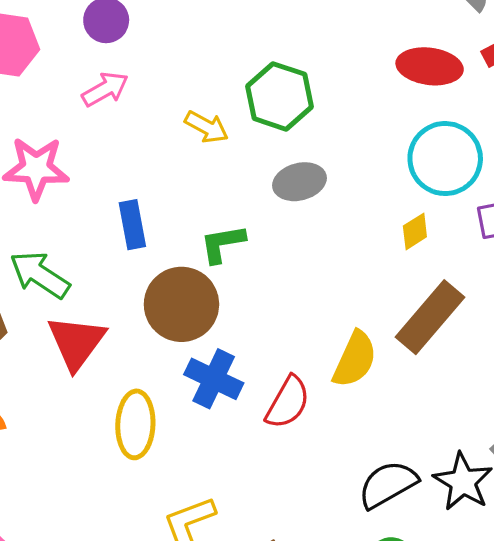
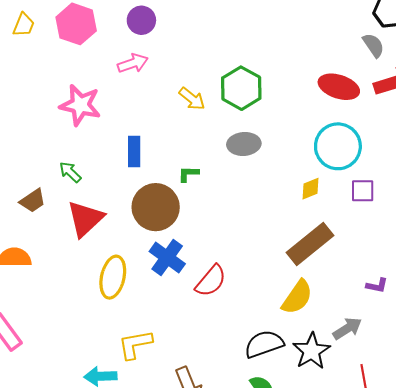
green L-shape: (222, 244) -> (188, 174), size x0.7
green arrow: (40, 275) -> (70, 172), size x0.6
yellow semicircle: (355, 359) -> (297, 297), moved

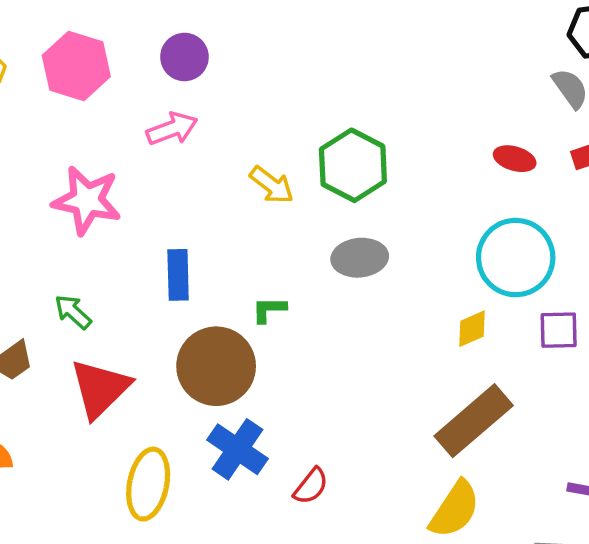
red ellipse: (339, 87) -> (515, 159), size x0.6
red semicircle: (211, 281) -> (311, 486), size x0.7

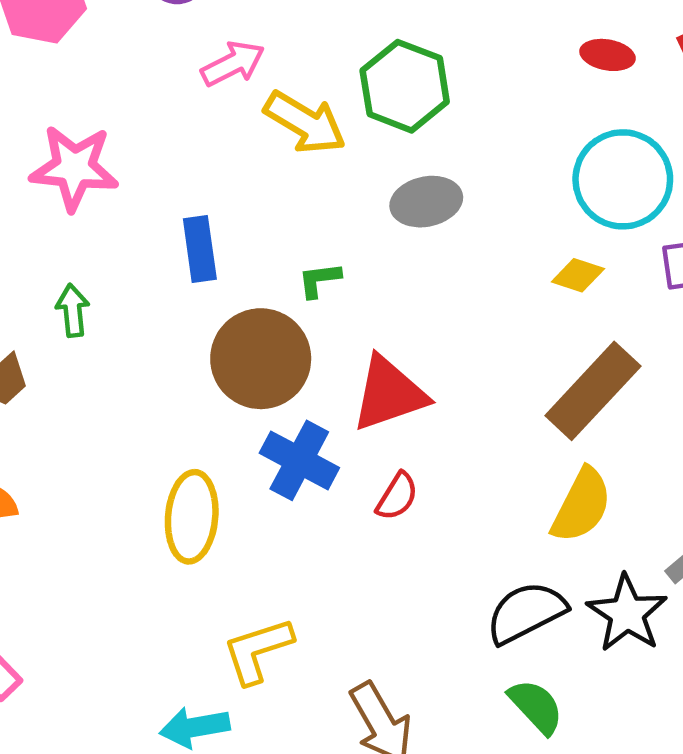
pink arrow: (172, 129) -> (233, 64), moved
yellow arrow: (272, 185) -> (305, 123), size x1.4
green arrow: (73, 312) -> (73, 310), turned 48
yellow diamond: (472, 329) -> (578, 275), turned 48
red triangle: (100, 388) -> (389, 394), moved, turned 32

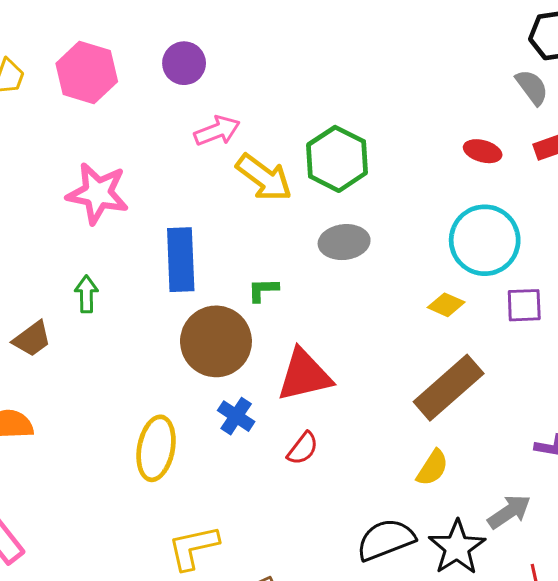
blue rectangle: (200, 249) -> (181, 260), size x1.4
blue cross: (299, 460) -> (236, 416), size x0.7
yellow semicircle: (582, 505) -> (432, 468), size x0.7

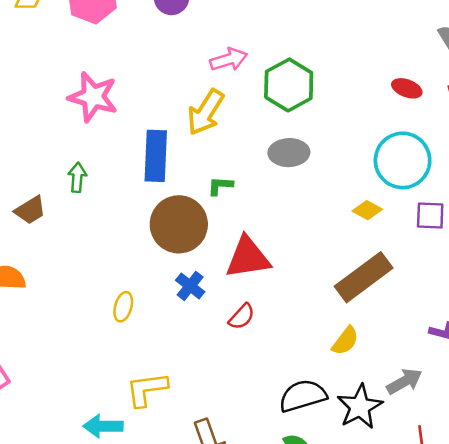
pink arrow: (217, 131) -> (229, 59), moved
yellow arrow: (264, 178) -> (206, 112), moved, turned 81
yellow ellipse: (156, 448) -> (123, 307), size x0.6

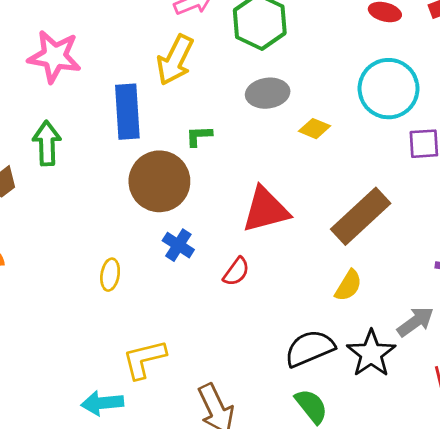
green arrow: (77, 177) -> (47, 143), size x1.4
yellow diamond: (367, 210) -> (314, 129), moved
red triangle: (248, 258) -> (266, 210), moved

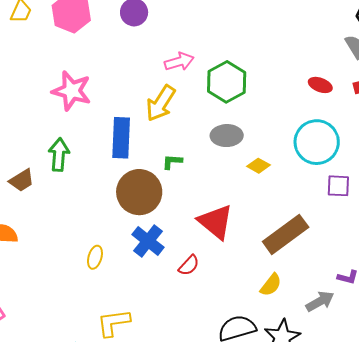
red triangle: (266, 210) -> (216, 222), turned 48
blue cross: (178, 245) -> (148, 241), size x1.4
gray arrow: (415, 322) -> (320, 301), moved

